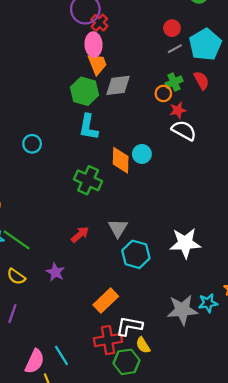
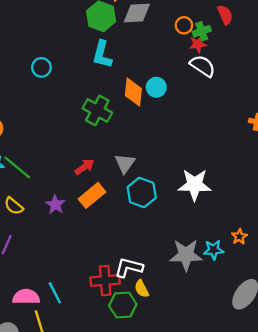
green cross: (174, 82) -> (202, 31), moved
orange rectangle: (106, 301) -> (92, 195), moved
pink semicircle: (35, 361) -> (26, 297), turned -120

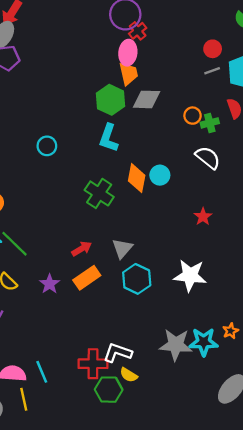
red star: (198, 44) -> (203, 217), moved, turned -30
cyan star: (214, 250) -> (204, 342), size x1.4
yellow semicircle: (142, 289) -> (129, 375), turned -36

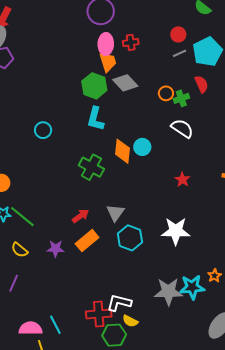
red cross: (138, 31) -> (131, 42), moved, turned 35
gray diamond: (147, 99) -> (125, 83), turned 50
purple star: (50, 284) -> (55, 249), turned -30

